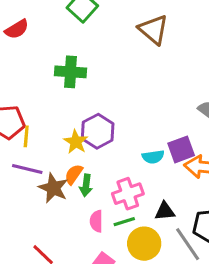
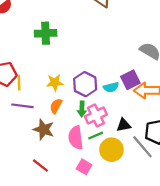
purple hexagon: (98, 131) -> (85, 84), moved
yellow star: (76, 142) -> (55, 83), turned -30
green arrow: (86, 185) -> (82, 109), moved
brown star: (53, 188) -> (44, 129), moved
pink semicircle: (96, 221) -> (76, 138), size x1.5

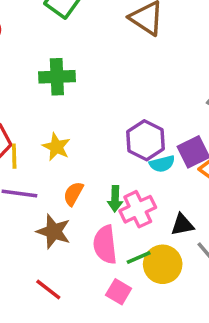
yellow star: (55, 83) -> (56, 147), moved, turned 30
purple hexagon: (85, 84) -> (146, 140), moved
green line: (96, 136) -> (139, 258), moved

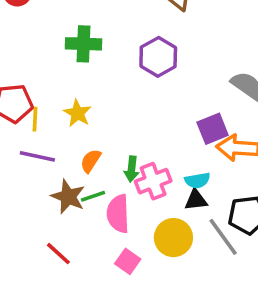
purple hexagon: (146, 140) -> (158, 57), moved
cyan semicircle: (162, 164) -> (197, 180), moved
green line: (139, 258) -> (93, 196), moved

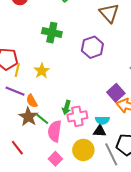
purple square: (213, 129) -> (116, 93), turned -30
orange semicircle: (91, 161) -> (32, 101), moved, turned -72
green line: (93, 196) -> (42, 119), turned 48

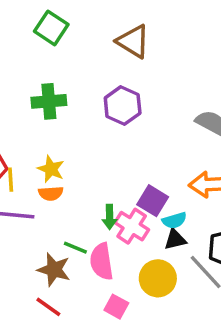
purple square: (116, 93) -> (153, 201), moved
orange semicircle: (32, 101) -> (51, 193), moved, turned -48
pink cross: (77, 116) -> (132, 226), turned -30
brown star: (28, 117) -> (54, 270), moved

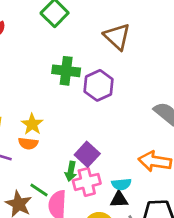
green cross: (49, 101) -> (66, 71), moved
purple square: (153, 201) -> (87, 154), moved
pink cross: (132, 226) -> (87, 182), turned 32

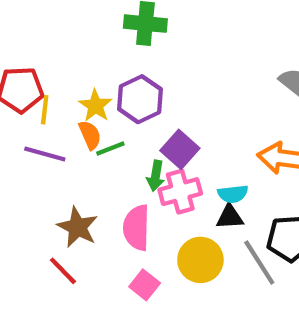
purple hexagon: (99, 85) -> (140, 99), moved
orange semicircle: (28, 143) -> (90, 135), turned -120
green line: (39, 190) -> (110, 148), moved, turned -54

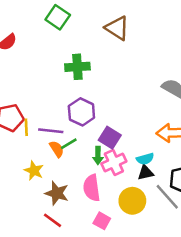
yellow star: (95, 106) -> (34, 171), moved
orange semicircle: (90, 135) -> (57, 149), moved
purple line: (45, 154) -> (51, 131), moved

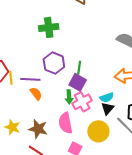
green line: (69, 144) -> (79, 68), moved, turned -48
yellow star: (34, 171) -> (12, 127), moved
black triangle: (145, 173) -> (108, 108), turned -32

